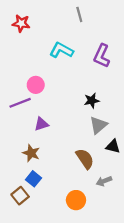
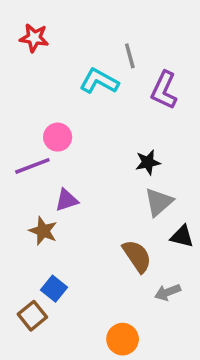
gray line: (79, 14) -> (130, 56), moved
brown star: (31, 153) -> (43, 231), moved
orange circle: (76, 200) -> (123, 339), moved

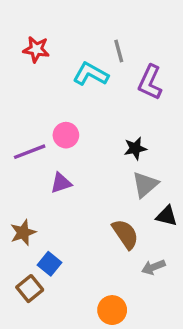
red star: (34, 38) -> (36, 49), moved
pink circle: (58, 137) -> (66, 135), moved
brown star: (43, 231) -> (23, 232), moved, turned 30

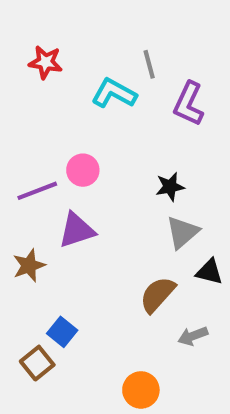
purple triangle: (61, 183) -> (77, 230), size x1.4
brown star: (23, 232) -> (29, 266), moved
brown semicircle: (125, 234) -> (158, 295), turned -104

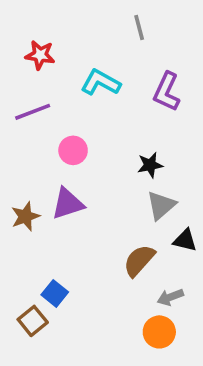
gray line: (149, 64) -> (139, 27), moved
purple line: (37, 191) -> (33, 112), moved
brown star: (29, 266) -> (25, 216), moved
orange circle: (141, 390) -> (159, 332), moved

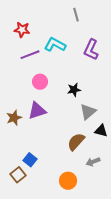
purple line: (33, 112) -> (30, 55), moved
black star: (150, 165) -> (74, 90), moved
orange circle: (159, 332) -> (68, 181), moved

